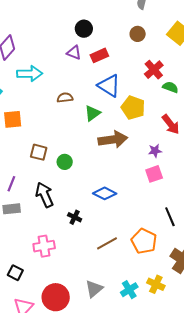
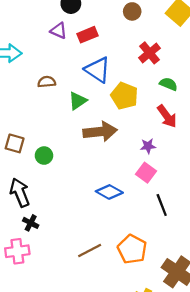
green semicircle: (170, 87) -> (169, 84), moved
pink square: (154, 174) -> (146, 173), turned -36
blue diamond: (105, 193) -> (109, 192), moved
black cross: (75, 217) -> (31, 223), moved
black line: (170, 217) -> (162, 205), moved

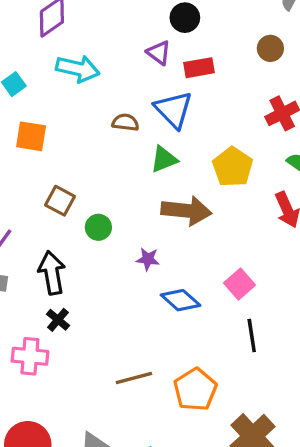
blue triangle: (98, 70) -> (174, 110), moved
purple star: (148, 146) -> (148, 259), moved

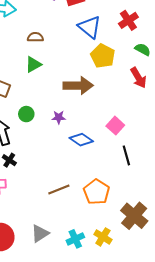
blue triangle: (174, 110) -> (90, 27), moved
green triangle: (164, 159) -> (33, 64), moved
green circle: (98, 227) -> (26, 114), moved

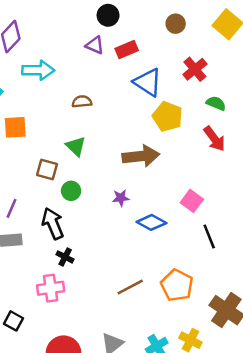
green triangle: (33, 64) -> (76, 146), moved, turned -42
green circle: (26, 114) -> (71, 191), moved

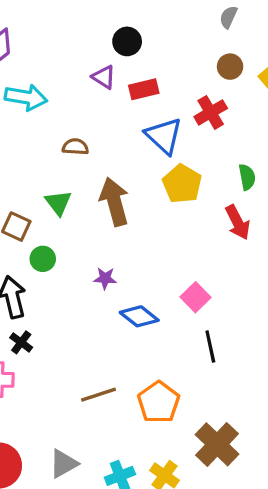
brown circle: (176, 24) -> (230, 67), moved
red cross: (195, 69) -> (211, 112), moved
green semicircle: (216, 103) -> (247, 177), turned 48
brown arrow: (141, 156) -> (114, 202), moved, turned -108

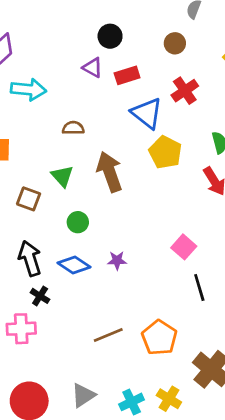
brown circle: (230, 67) -> (175, 43), moved
green circle: (43, 259) -> (78, 222), moved
purple star: (105, 278) -> (117, 261), moved
blue diamond: (139, 316) -> (74, 265), moved

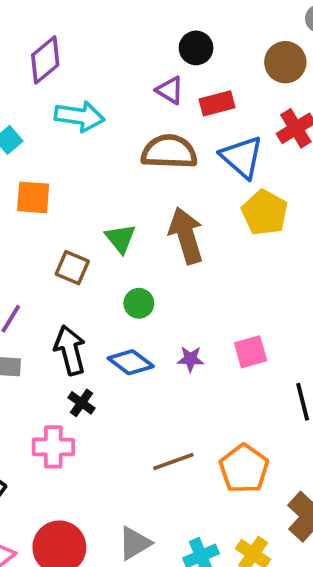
brown circle: (175, 43) -> (285, 62), size x1.4
brown semicircle: (73, 128) -> (169, 152), moved, size x1.8
pink square: (184, 247) -> (251, 352), moved, turned 30

